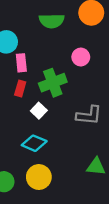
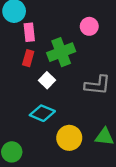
yellow circle: (39, 177) -> (69, 138), moved

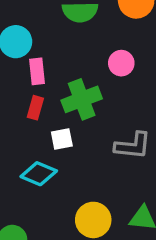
white square: (47, 80) -> (62, 139), turned 35
cyan diamond: (42, 113) -> (39, 174), moved

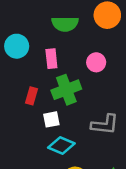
pink rectangle: (37, 71) -> (51, 59), moved
cyan diamond: (39, 174) -> (61, 146), moved

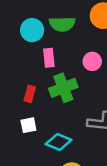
cyan circle: (17, 46) -> (32, 30), moved
white square: (51, 119) -> (28, 125), moved

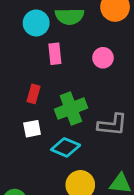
green cross: (63, 88) -> (71, 109), moved

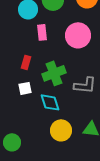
pink circle: (103, 58) -> (78, 35), size x1.6
cyan diamond: (66, 147) -> (50, 102), turned 50

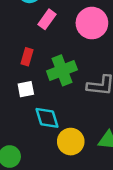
pink rectangle: (42, 32) -> (47, 19), turned 42
cyan diamond: (50, 102) -> (47, 118), moved

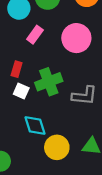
white square: (26, 89) -> (21, 91), moved, turned 35

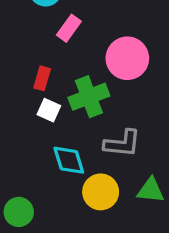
pink circle: (76, 38) -> (127, 58), moved
gray L-shape: (84, 96) -> (122, 143), moved

